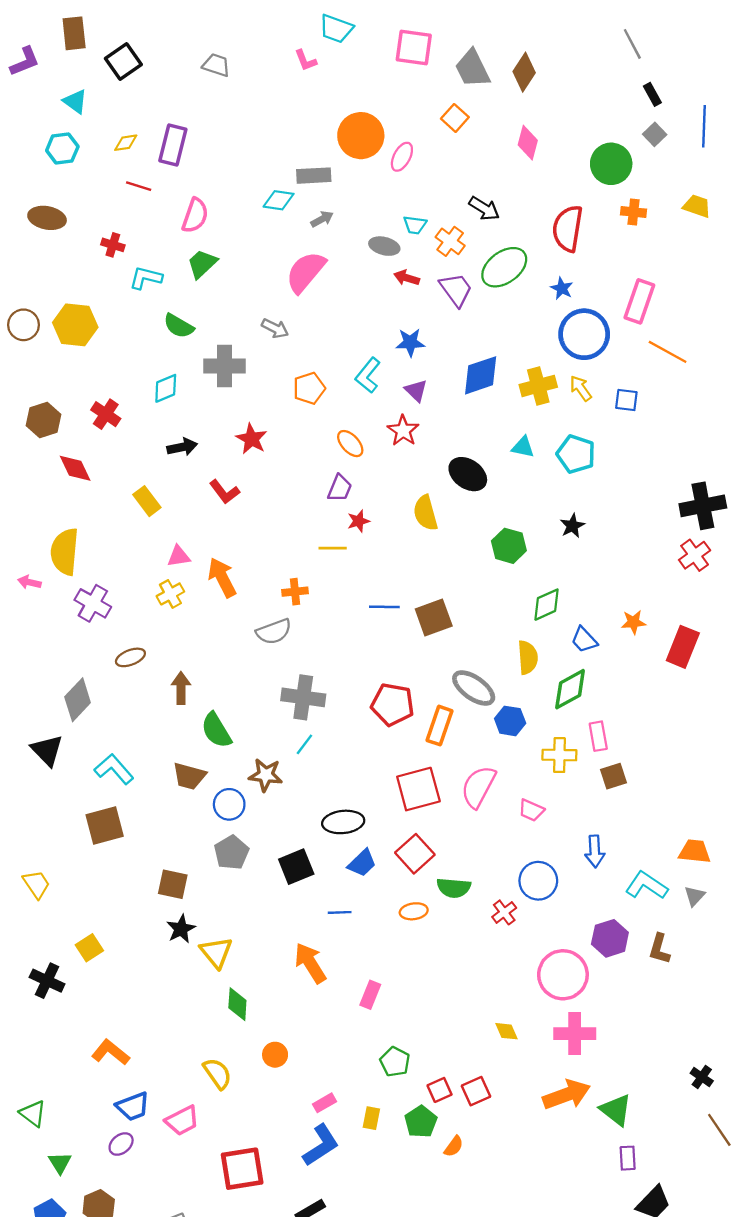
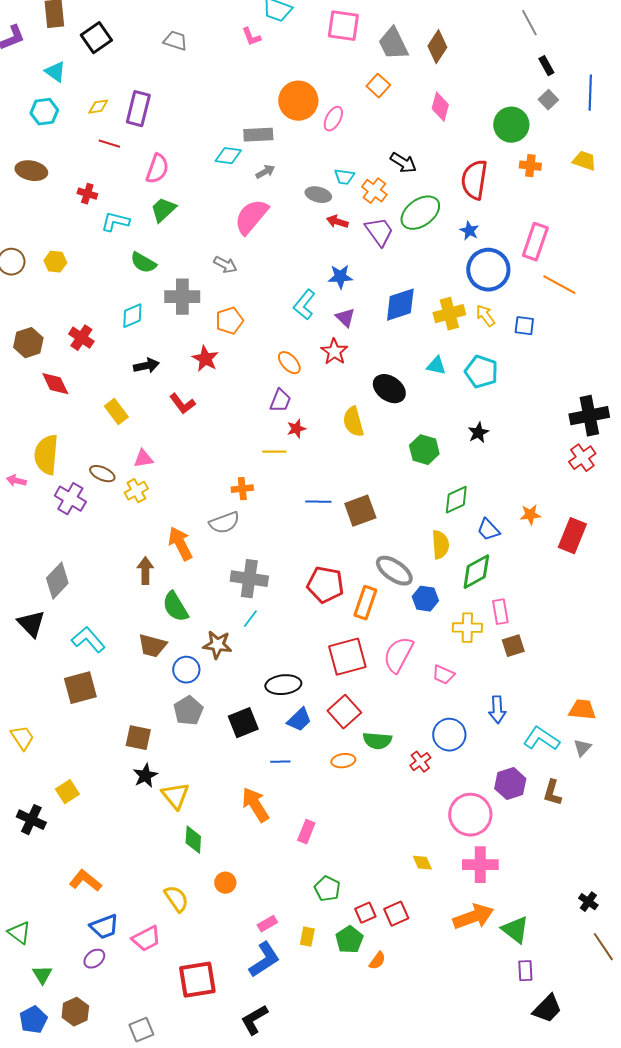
yellow hexagon: (75, 325) -> (55, 262), size x0.6
orange pentagon: (309, 388) -> (229, 321), moved
orange arrow: (222, 578) -> (180, 544), moved
brown ellipse: (130, 657) -> (102, 474), moved, turned 45

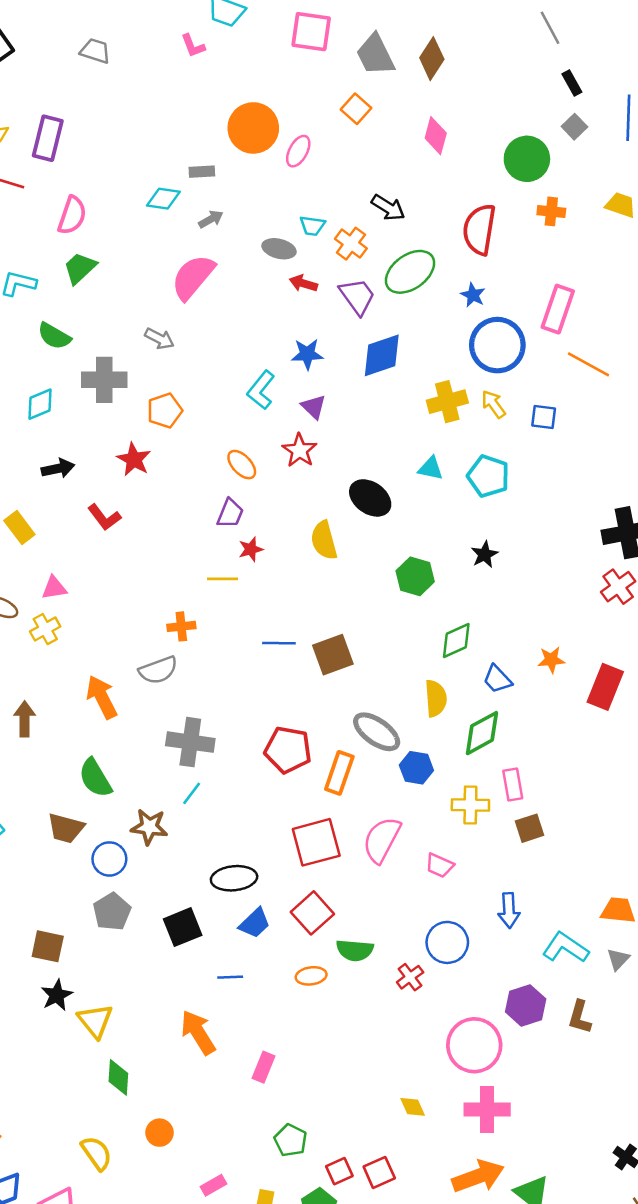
gray rectangle: (258, 135) -> (202, 172), size x0.7
blue diamond: (400, 305) -> (382, 355), moved
brown arrow: (145, 571) -> (25, 719), moved

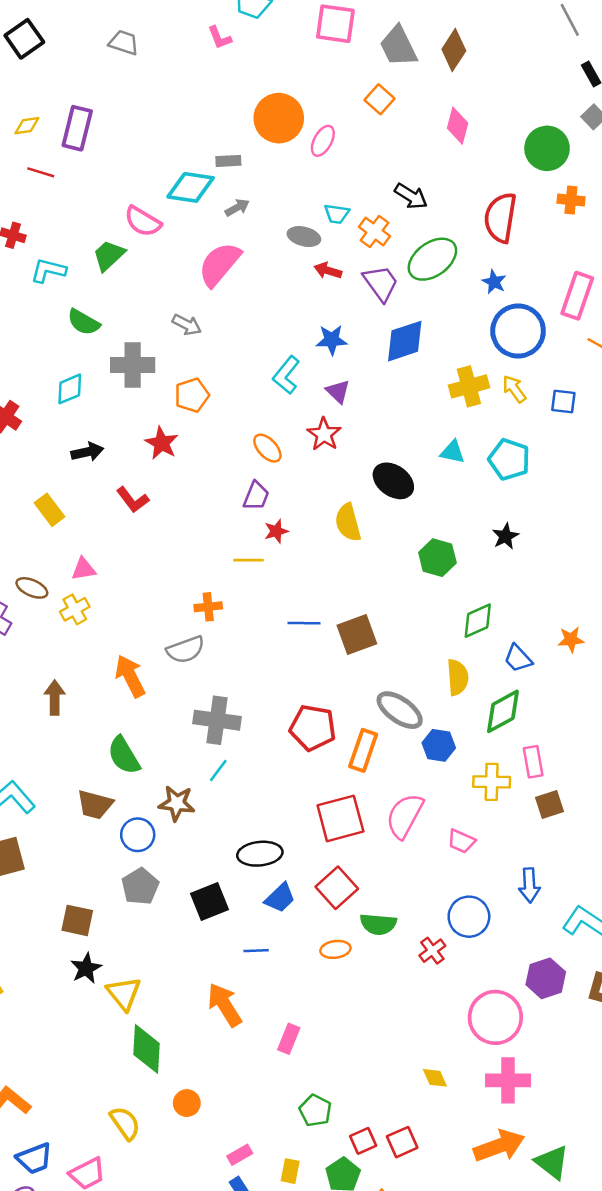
cyan diamond: (163, 199) -> (191, 187), size x1.4
pink semicircle: (72, 215) -> (143, 221), moved, turned 102
green diamond: (118, 1077) -> (146, 1049), size x1.4

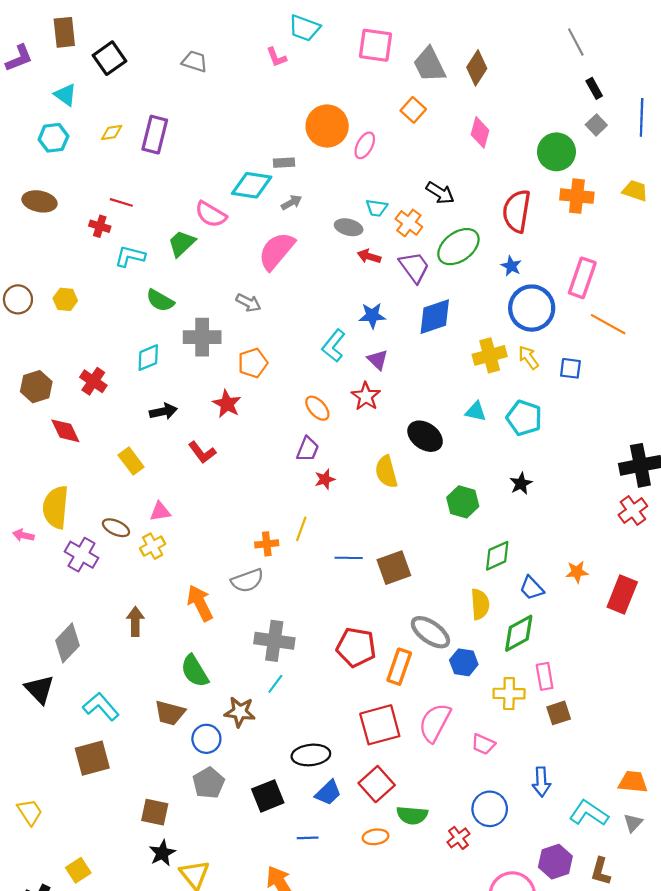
red line: (41, 172) -> (121, 202), moved
orange cross: (571, 200) -> (577, 196), size x1.4
yellow line: (249, 560) -> (301, 529), moved, turned -70

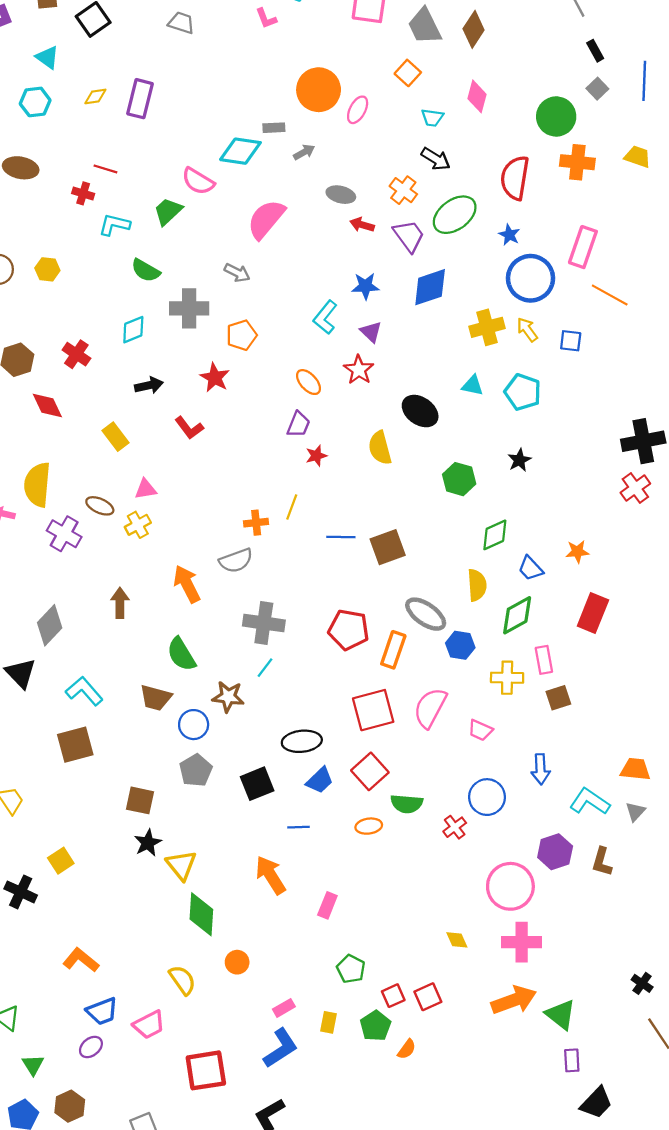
gray arrow: (292, 202) -> (304, 152), moved
cyan trapezoid: (377, 208) -> (432, 118), moved
red rectangle: (622, 595) -> (593, 613), moved

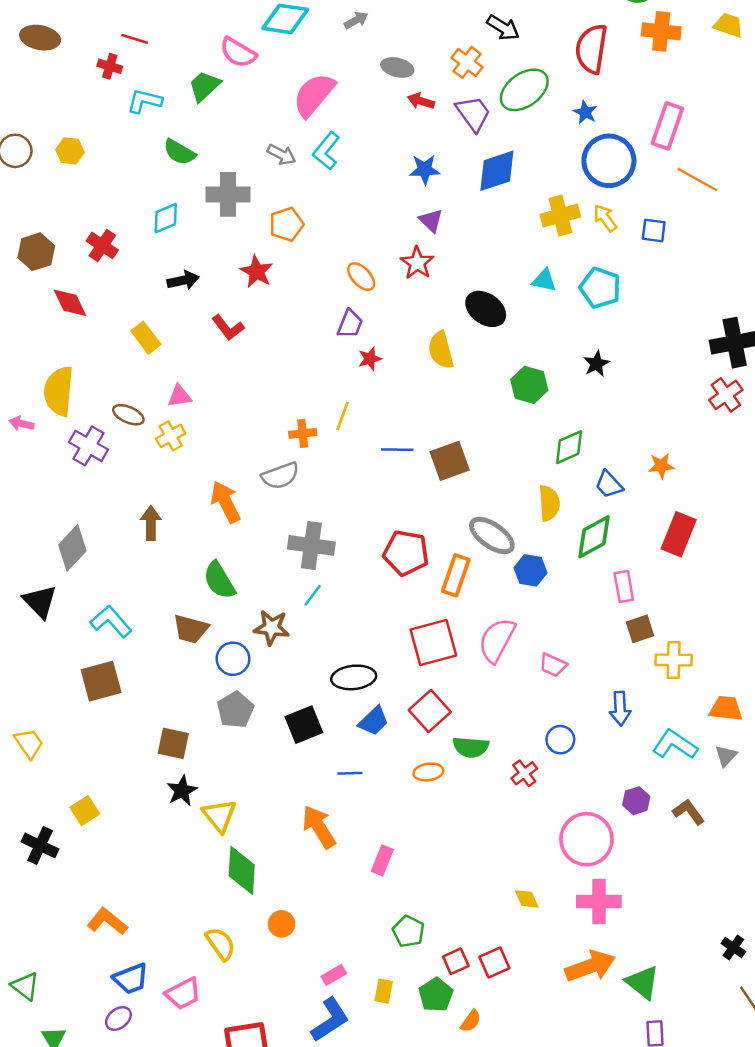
cyan L-shape: (325, 317) -> (326, 151), moved
yellow cross: (507, 678) -> (674, 660), moved
blue circle: (487, 797) -> (560, 740), size x0.7
purple hexagon: (555, 852) -> (636, 801), size x0.7
brown L-shape: (602, 862) -> (689, 812), turned 128

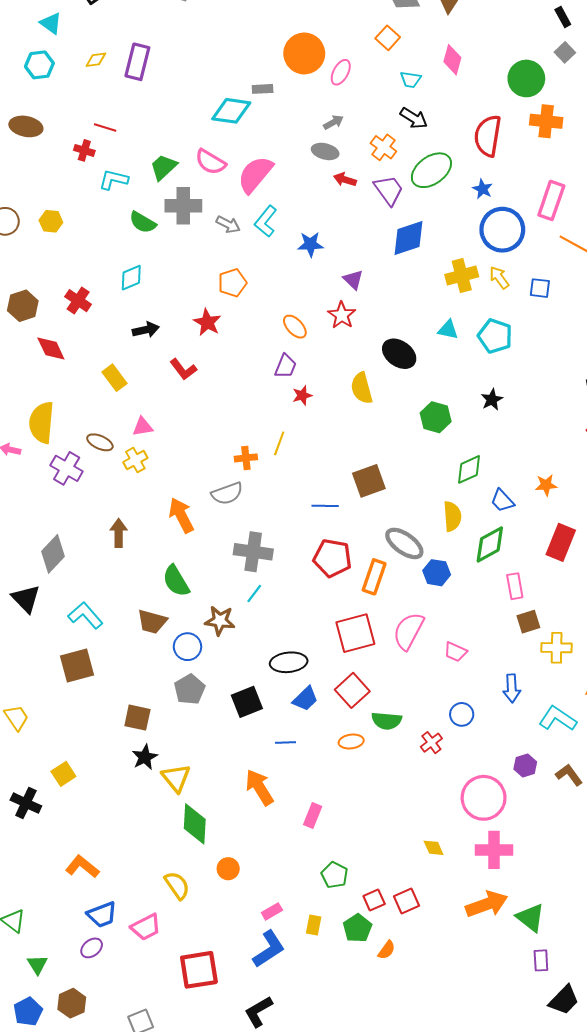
gray arrow: (356, 20) -> (333, 122), moved
pink semicircle: (238, 53) -> (210, 162), moved
blue star: (425, 170) -> (311, 244), moved
gray cross: (228, 194) -> (183, 206), moved
blue line: (397, 450) -> (325, 506), moved

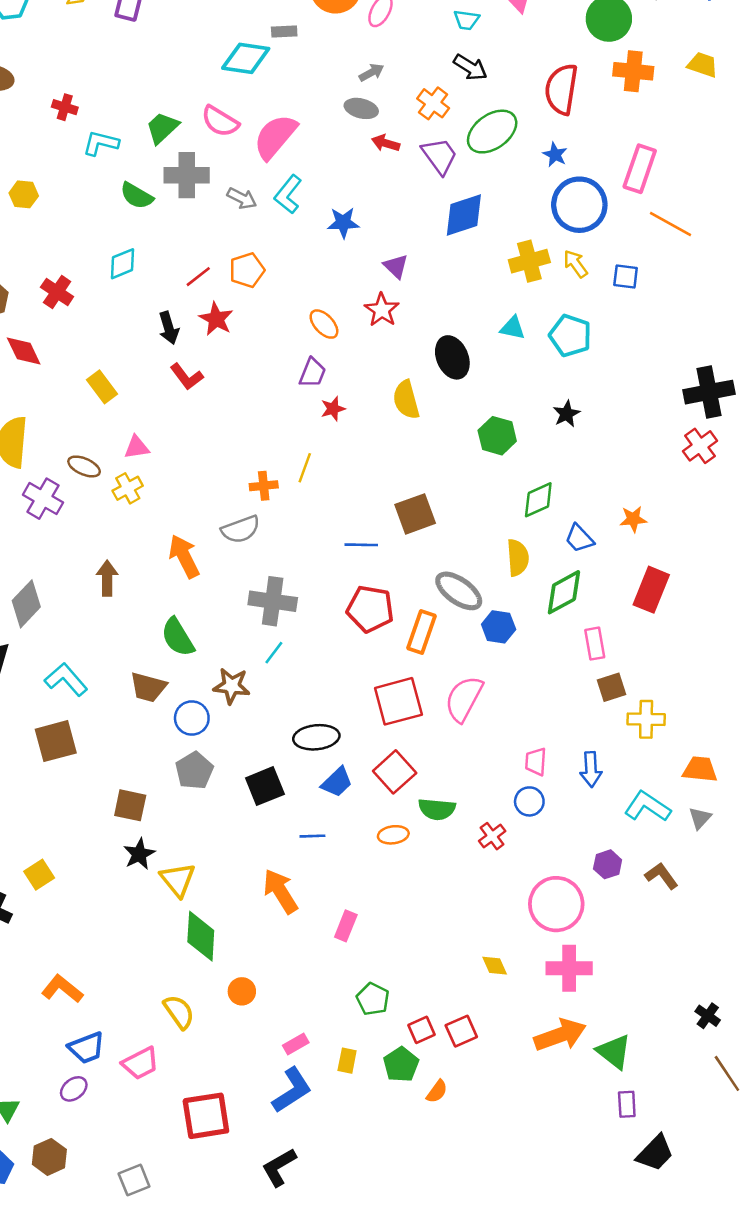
red line: (105, 127) -> (198, 277), moved, turned -55
black arrow: (146, 330) -> (169, 328), moved, turned 85
black ellipse: (399, 354) -> (452, 357), turned 32
pink trapezoid: (455, 652) -> (536, 762), moved, turned 70

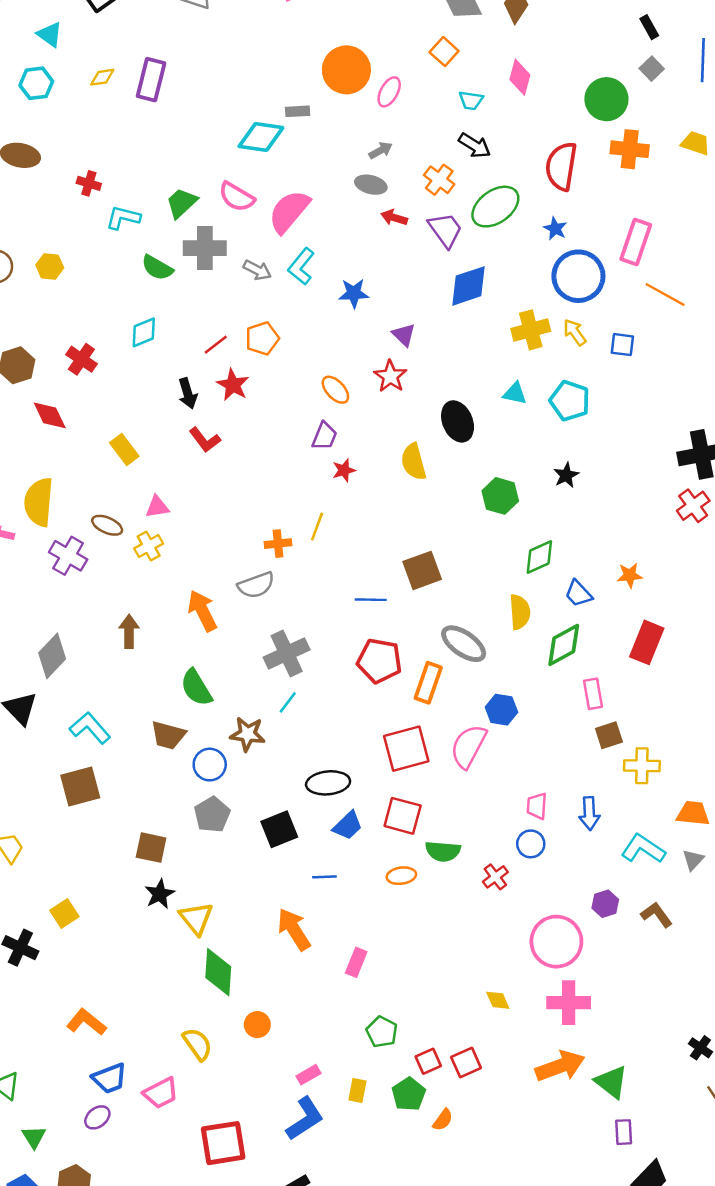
gray cross: (273, 601) -> (287, 653), turned -33
blue hexagon: (499, 627) -> (501, 710), moved
red square: (395, 772) -> (403, 816), turned -33

